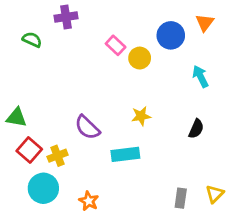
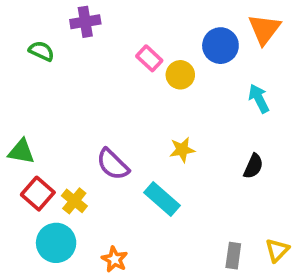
orange triangle: (205, 23) -> (264, 29), size x1.4
cyan rectangle: (125, 154) -> (162, 199), turned 48
yellow cross: (58, 156) -> (74, 201), turned -30

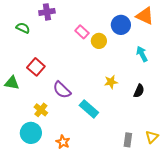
orange triangle: (264, 29) -> (145, 16), turned -42
yellow star: (182, 150) -> (111, 82), moved
red square: (38, 194) -> (36, 67), moved

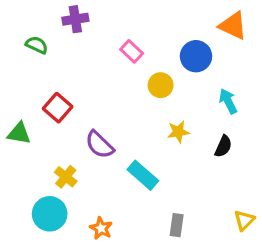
blue circle: (121, 25) -> (196, 56), moved
yellow circle: (99, 41) -> (161, 85), moved
cyan arrow: (142, 54) -> (228, 101), moved
gray rectangle: (128, 140) -> (177, 225), moved

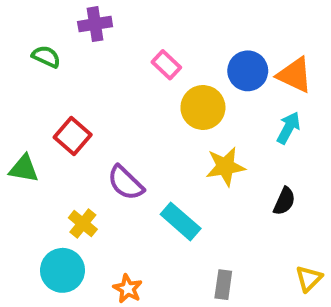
orange triangle: (233, 26) -> (295, 75), moved
yellow circle: (161, 85) -> (203, 107), size x1.4
cyan arrow: (228, 101) -> (288, 128), turned 55
yellow star: (178, 132) -> (225, 167), size x1.4
black semicircle: (223, 146) -> (284, 201), moved

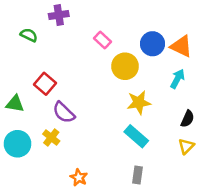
purple semicircle: (126, 183) -> (64, 112), moved
black semicircle: (284, 201) -> (188, 119), moved
cyan rectangle: (181, 221) -> (136, 136), moved
cyan circle: (62, 270) -> (18, 144), moved
yellow triangle: (309, 278) -> (186, 146), moved

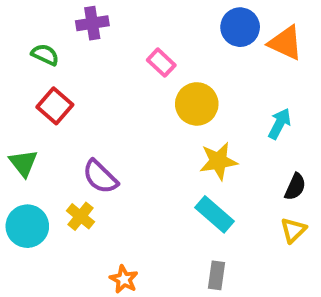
blue circle: (152, 44) -> (240, 27), moved
orange triangle: (181, 46) -> (285, 43), moved
red square: (45, 84) -> (55, 106), moved
green triangle: (15, 104) -> (23, 163), turned 42

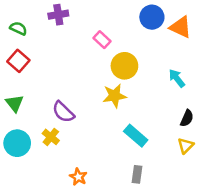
green semicircle: (45, 55) -> (18, 28), moved
red square: (55, 106) -> (18, 61), moved
cyan arrow: (280, 124) -> (177, 78), turned -66
yellow star: (218, 161) -> (114, 96), moved

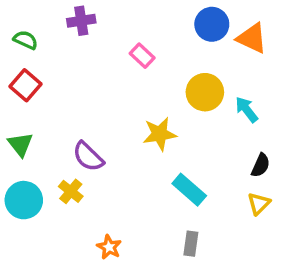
yellow circle: (124, 66) -> (205, 92), moved

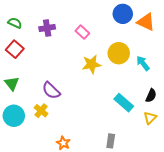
purple cross: (81, 21) -> (47, 28), moved
yellow star: (160, 134) -> (91, 64), moved
cyan rectangle: (189, 190) -> (124, 103), moved

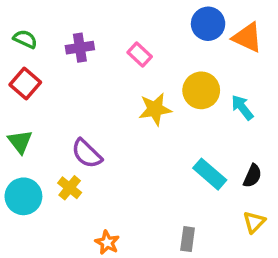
black semicircle: (151, 96) -> (252, 176), moved
yellow triangle: (150, 118) -> (254, 222), moved

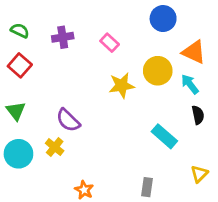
orange triangle: (247, 37) -> (194, 52), moved
black semicircle: (252, 176) -> (198, 115), moved, turned -36

